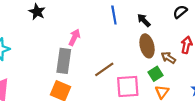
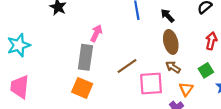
brown arrow: (168, 58) -> (173, 67), moved
green square: (156, 74) -> (206, 70), moved

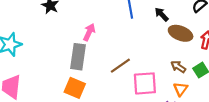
brown ellipse: (171, 42) -> (181, 33), moved, turned -55
brown arrow: (173, 67) -> (178, 67), moved

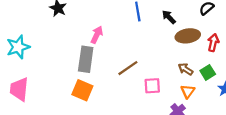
brown ellipse: (181, 33) -> (188, 36), turned -30
pink square: (145, 83) -> (152, 86), size x0.7

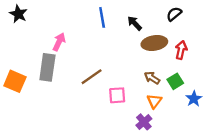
orange square: (82, 90) -> (15, 81), moved

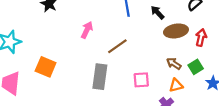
gray rectangle: (47, 67) -> (100, 77), moved
brown line: (92, 77) -> (117, 46), moved
orange triangle: (154, 101) -> (176, 85), turned 40

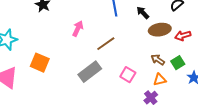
red arrow: (201, 37) -> (183, 36), turned -119
gray rectangle: (100, 77) -> (90, 72), turned 45
pink square: (141, 80) -> (128, 75), turned 35

